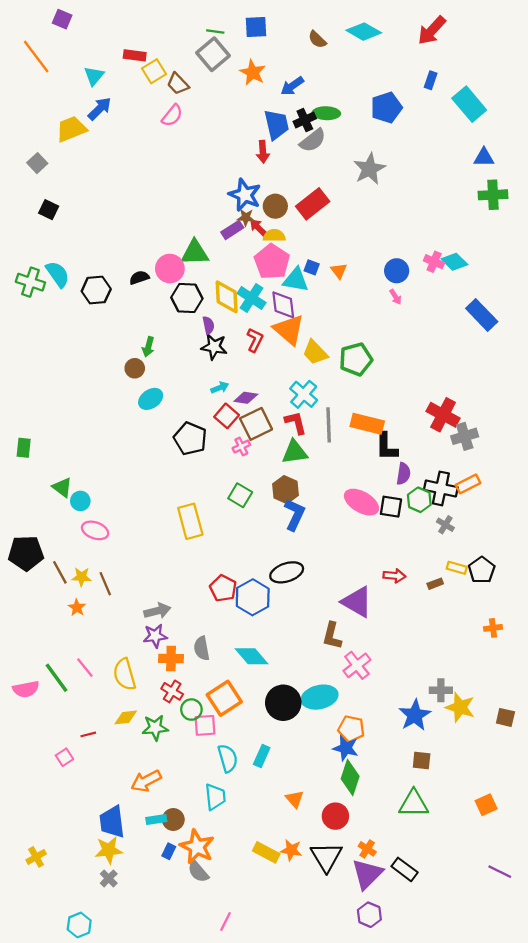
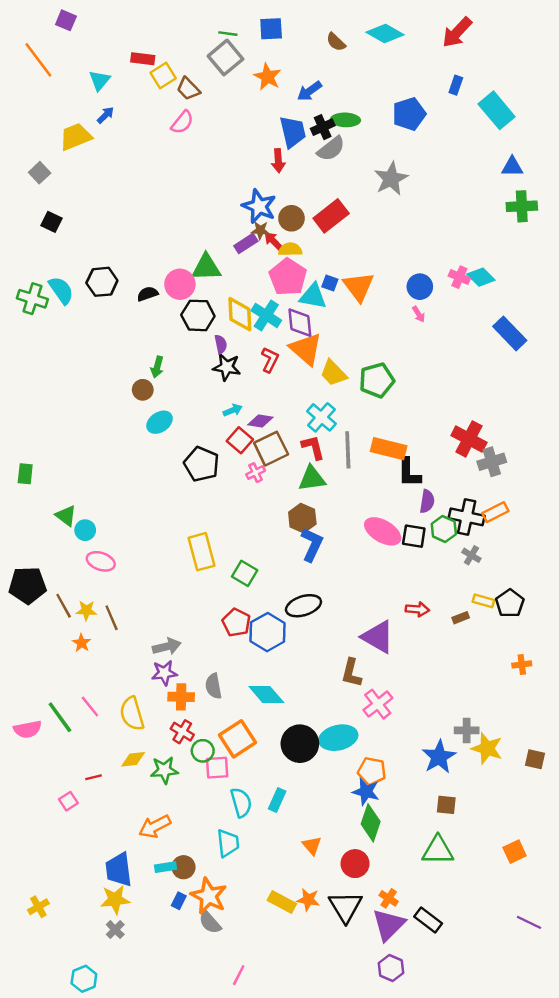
blue arrow: (100, 109) -> (106, 115), size x0.7
orange triangle: (339, 271) -> (359, 287), size x1.8
black hexagon: (96, 290) -> (102, 282), moved
green square: (240, 495) -> (245, 573), moved

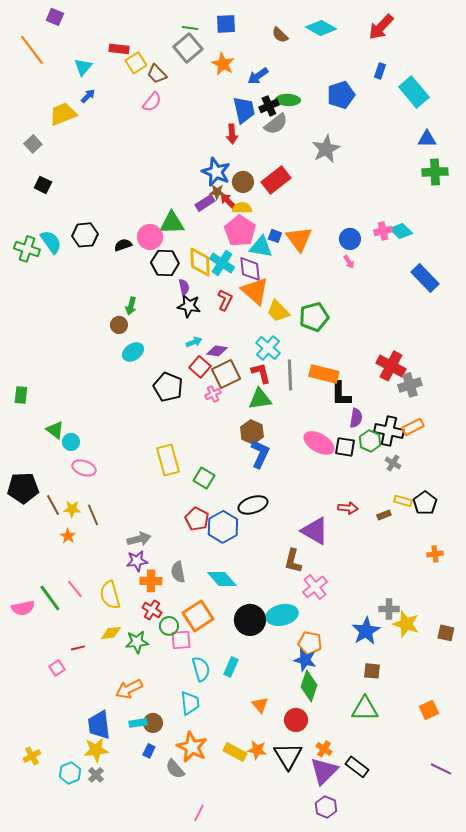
pink cross: (459, 277) -> (383, 231), turned -36
orange star: (209, 896) -> (192, 747), moved
cyan hexagon: (84, 979) -> (70, 773), moved

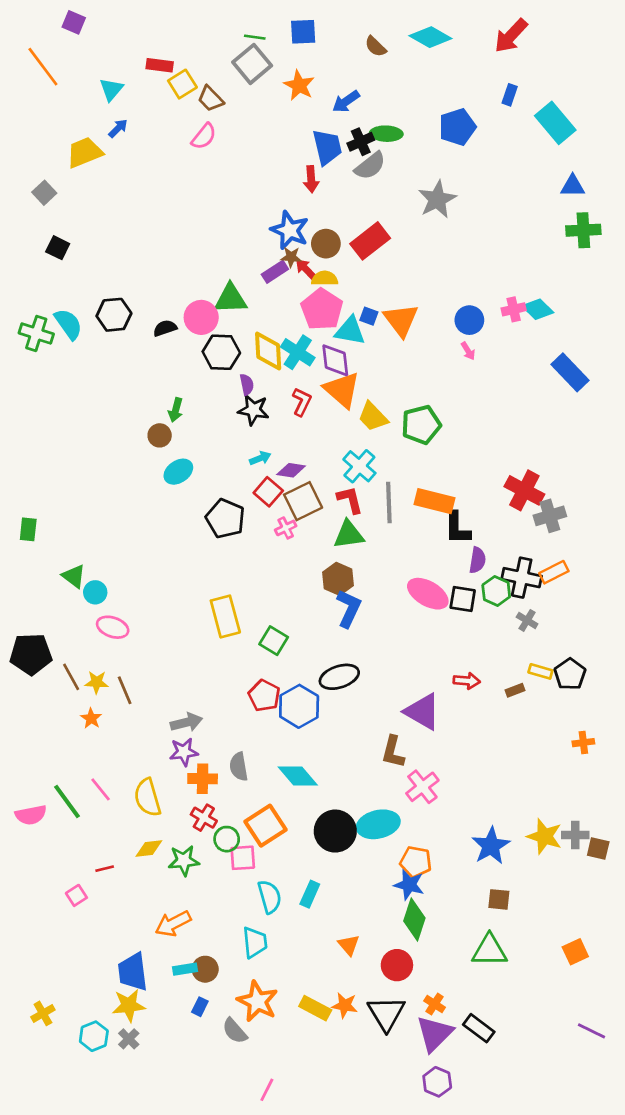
gray cross: (389, 609) -> (575, 835), moved

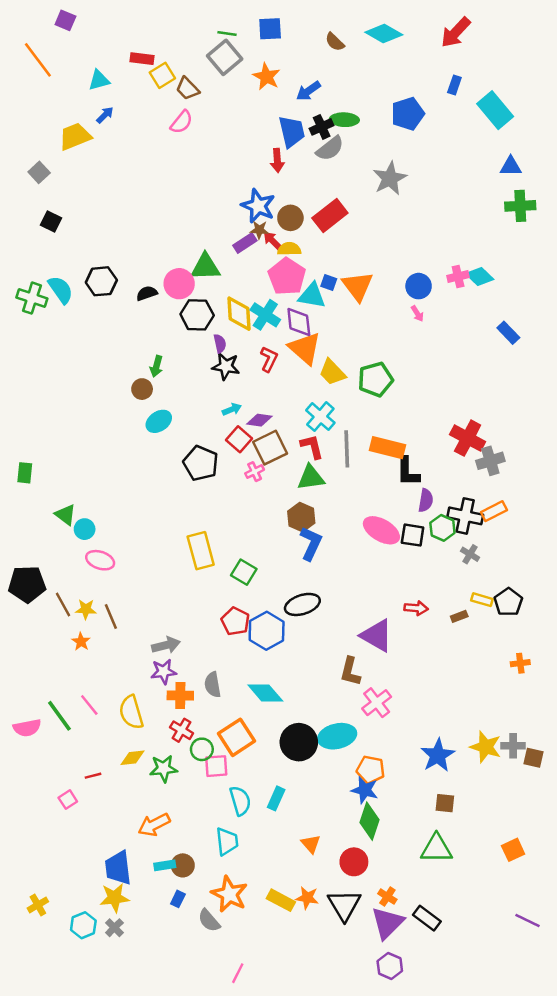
cyan triangle: (111, 89) -> (99, 80), turned 35
blue rectangle: (570, 372) -> (508, 333), size x0.7

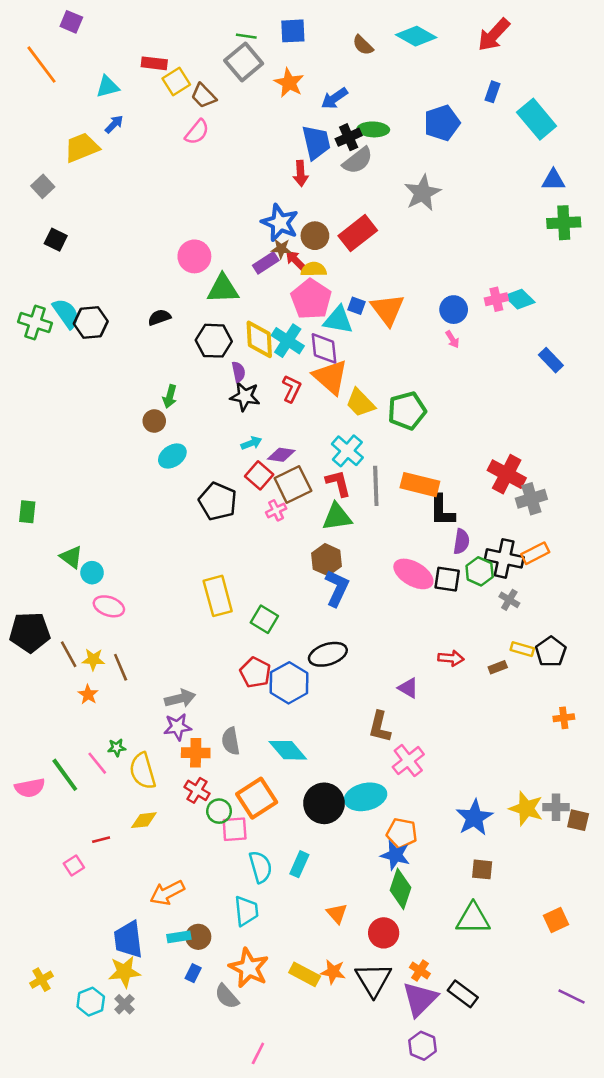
black hexagon: (101, 281) -> (91, 323), moved
pink circle: (179, 284) -> (194, 256), moved
purple triangle: (377, 636) -> (408, 688), size x0.6
green star: (164, 768) -> (117, 748), moved, size x0.6

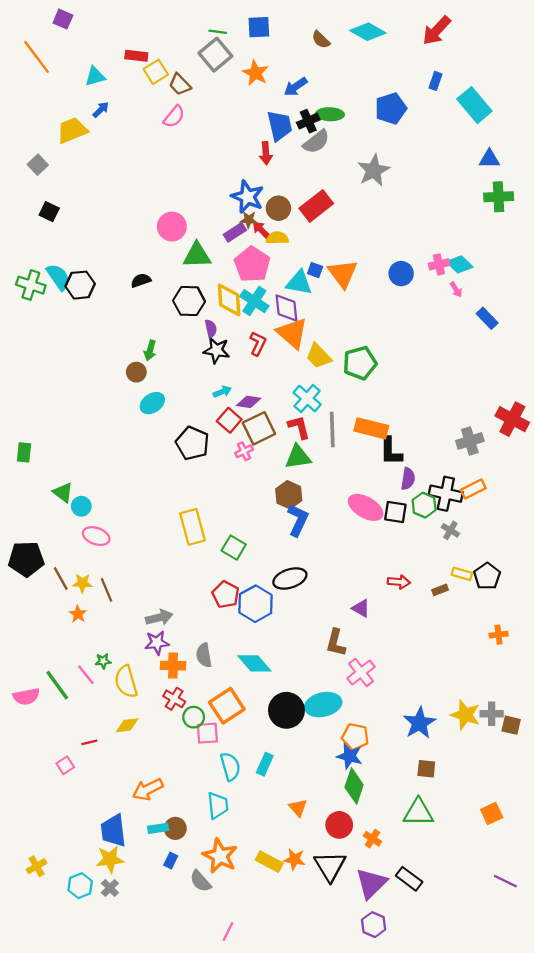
pink pentagon: (311, 299) -> (252, 264), moved
pink arrow: (452, 339) -> (456, 290), moved
red cross: (507, 474) -> (512, 419), moved
orange cross: (420, 971) -> (372, 839), moved

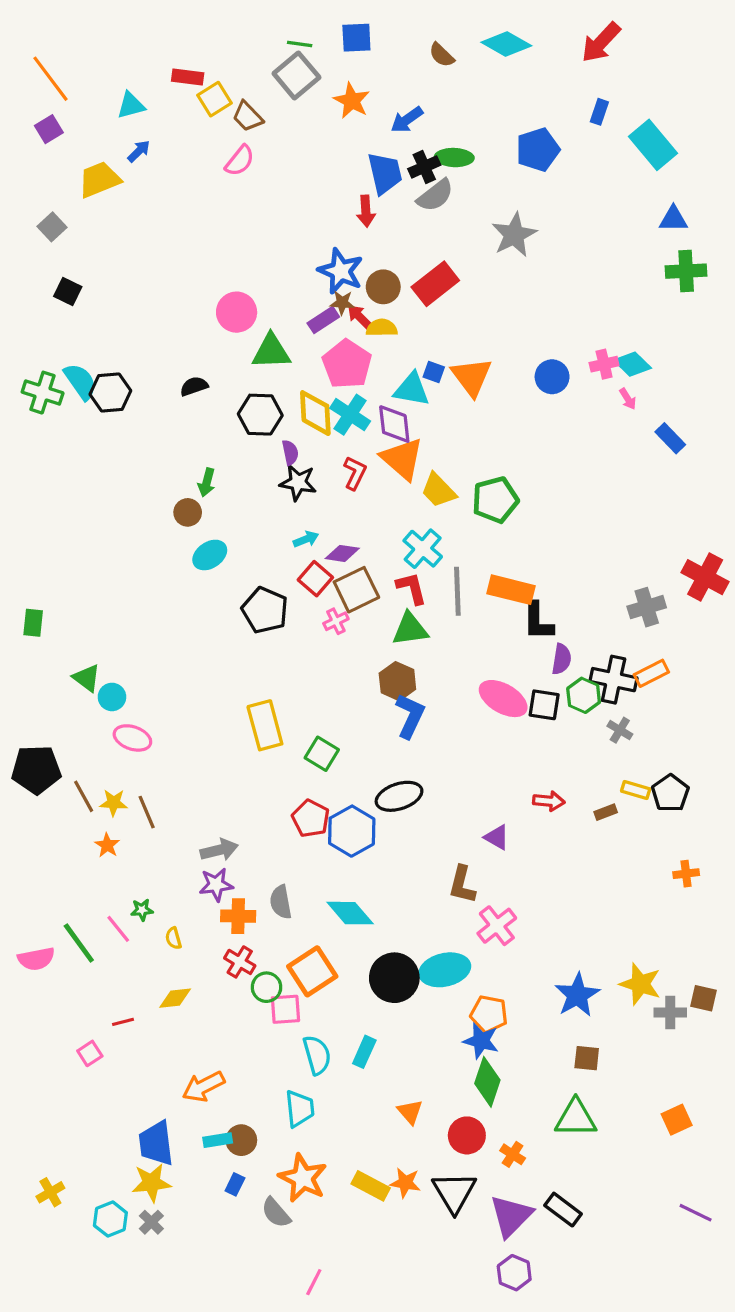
purple square: (63, 19) -> (49, 129), moved, turned 36
yellow semicircle: (126, 682) -> (173, 938), size x0.5
gray cross: (492, 714) -> (670, 1012), moved

